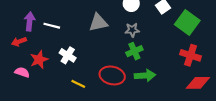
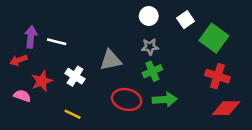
gray triangle: (98, 23) -> (111, 60), moved
yellow line: (78, 84) -> (73, 114), moved

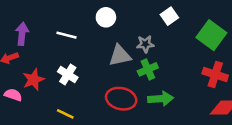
white circle: (149, 16) -> (106, 17), moved
white square: (186, 20) -> (169, 16), moved
white line: (57, 42) -> (67, 35), moved
gray triangle: (111, 60) -> (120, 55), moved

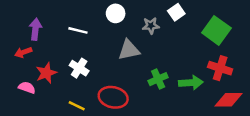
gray star: (145, 44) -> (151, 26), moved
green cross: (148, 69) -> (158, 79), moved
red ellipse: (121, 99) -> (113, 97), moved
green arrow: (161, 99) -> (191, 83), moved

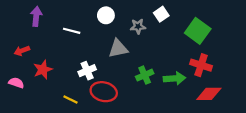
purple arrow: (35, 29) -> (36, 16), moved
white cross: (79, 68) -> (87, 71), moved, turned 35
pink semicircle: (27, 88) -> (16, 83), moved

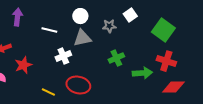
gray triangle: (118, 49) -> (82, 38), moved
white cross: (87, 71) -> (63, 56), moved
green cross: (145, 75) -> (116, 58), moved

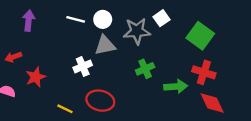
gray star: (109, 26) -> (137, 31), size x1.6
white line: (49, 30) -> (76, 19), moved
red diamond: (173, 87) -> (212, 103), turned 65

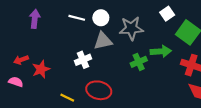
white square: (162, 18) -> (167, 14), moved
red arrow: (13, 57) -> (21, 60), moved
green arrow: (176, 86) -> (161, 51), moved

